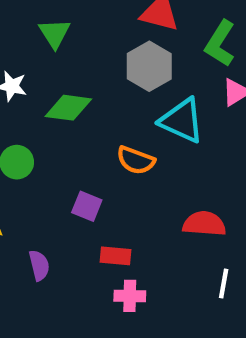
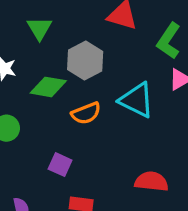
gray hexagon: (149, 66) -> (85, 60), moved
orange semicircle: (136, 160) -> (86, 113), moved, turned -44

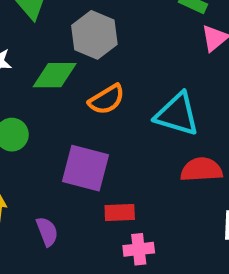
cyan triangle: (137, 100) -> (177, 114), moved
purple square: (60, 165) -> (85, 168), size x1.6

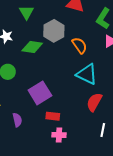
orange semicircle: (107, 99) -> (80, 45), moved, turned -102
purple square: (85, 168) -> (40, 93), turned 35
red semicircle: (201, 170) -> (94, 102), turned -66

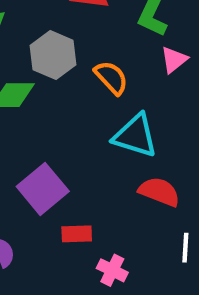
red semicircle: (94, 102) -> (159, 192), turned 90
pink cross: (59, 135) -> (112, 270), moved, turned 32

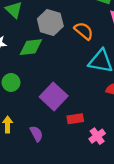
pink cross: (112, 270) -> (97, 136), turned 35

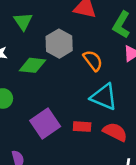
red rectangle: (75, 119) -> (82, 127), moved

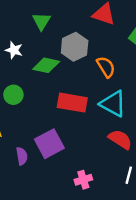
purple square: (45, 124) -> (49, 144), moved
red rectangle: (82, 127) -> (72, 103), moved, size x1.6

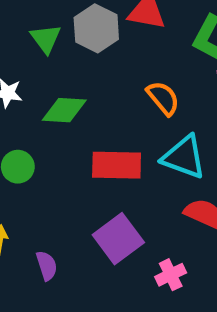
gray hexagon: (75, 47) -> (96, 28), moved
purple square: (49, 144) -> (118, 239), moved
pink cross: (83, 180) -> (171, 275), moved

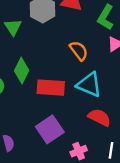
green triangle: (46, 39) -> (13, 27), moved
green diamond: (64, 110) -> (22, 71), moved, turned -70

